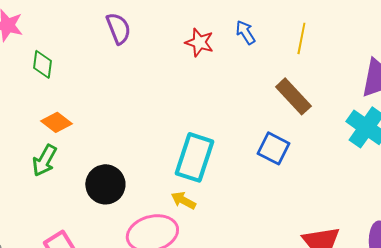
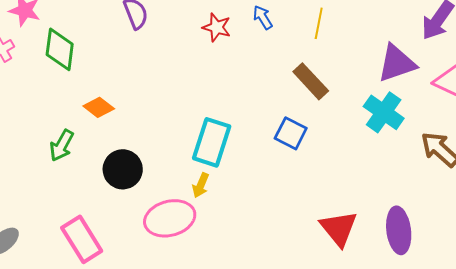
green diamond: (42, 64) -> (60, 49), size x1.5
orange diamond: (56, 122) -> (99, 107), moved
yellow arrow: (183, 200) -> (201, 185), turned -95

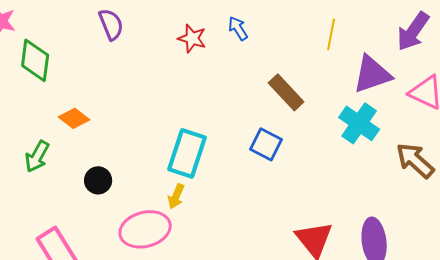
yellow line: (319, 23) -> (331, 34), moved
black circle: (123, 169) -> (98, 180), size x0.7

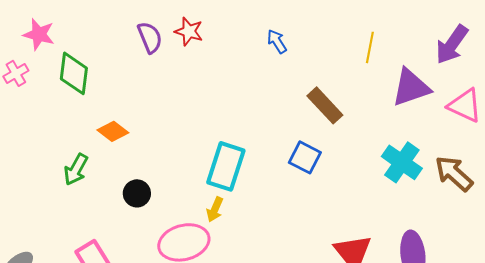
red star: (192, 38) -> (189, 31), moved
cyan cross: (359, 123) -> (402, 162), moved

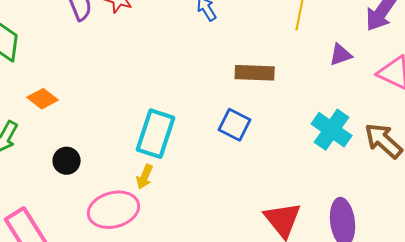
purple triangle: (411, 87) -> (341, 55), size x0.6
brown rectangle: (325, 105) -> (255, 73), turned -45

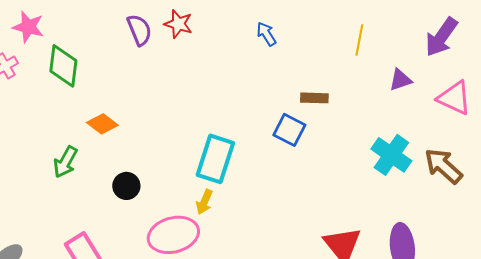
brown rectangle: (255, 73) -> (314, 98), size x0.7
blue square: (235, 125) -> (289, 130), moved

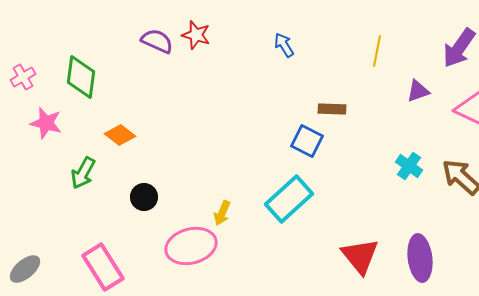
pink star: (28, 27) -> (46, 123), moved
purple semicircle: (139, 30) -> (157, 41), turned -44
cyan cross: (391, 155) -> (409, 166), size x0.7
cyan rectangle: (215, 159) -> (289, 199), moved, turned 30

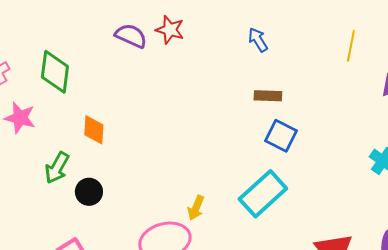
brown rectangle: (332, 109) -> (268, 96), moved
orange diamond: (120, 135) -> (94, 130), turned 56
black circle: (144, 197) -> (89, 192), moved

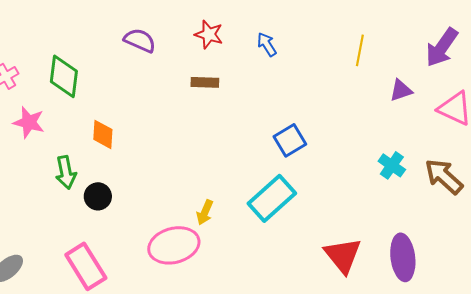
red star: (170, 30) -> (209, 34), moved
brown rectangle: (268, 96) -> (205, 82), moved
blue square: (281, 136) -> (290, 140), turned 32
green arrow: (57, 168) -> (66, 172), turned -40

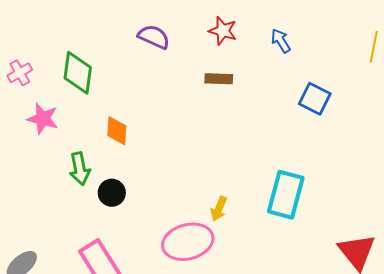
blue square: (290, 140) -> (315, 99), moved, turned -32
cyan rectangle: (272, 198) -> (286, 195), turned -33

